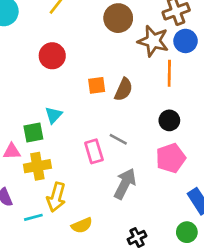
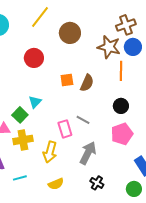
brown circle: (118, 18) -> (70, 33), moved
green square: (33, 133) -> (20, 115), turned -35
yellow arrow: (56, 197) -> (50, 152), moved
black cross: (137, 238) -> (97, 183), moved, turned -32

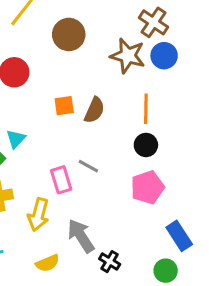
brown cross: (126, 25) -> (153, 22), turned -36
orange line: (121, 71) -> (146, 109), moved
gray arrow: (88, 153) -> (81, 236), moved, turned -60

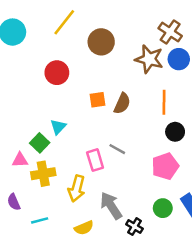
black circle: (146, 145) -> (175, 132), moved
green circle: (166, 271) -> (163, 208), moved

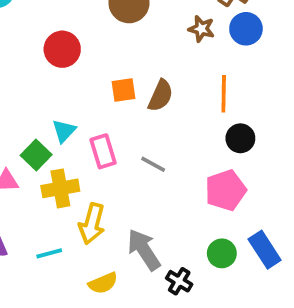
brown star: (149, 59) -> (201, 29), size x0.6
pink rectangle: (95, 160) -> (103, 151), moved
yellow cross: (43, 174) -> (60, 188), moved
cyan line: (40, 220) -> (49, 253), moved

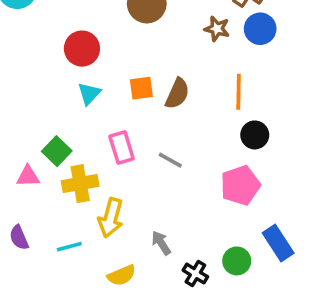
cyan triangle: (64, 131) -> (89, 94), moved
gray arrow: (144, 250) -> (161, 243), size x0.6
green circle: (222, 253) -> (237, 261), moved

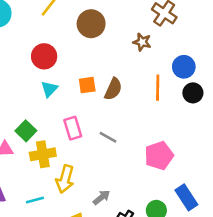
blue circle: (260, 29) -> (184, 67), moved
black circle: (255, 135) -> (193, 93), moved
gray arrow: (161, 243) -> (102, 197), turned 84

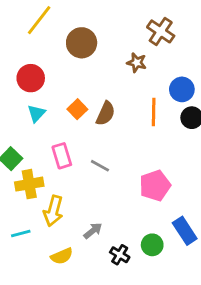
orange square: (87, 85) -> (77, 109), turned -36

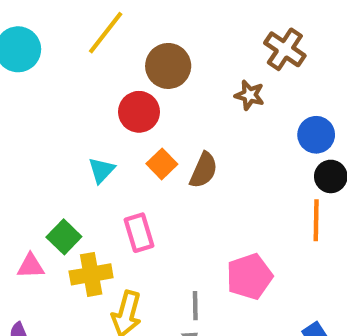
red circle: (31, 78) -> (139, 112), moved
orange line: (154, 112) -> (316, 220), moved
gray line: (100, 166) -> (195, 306), moved, turned 60
pink pentagon: (155, 185) -> (249, 276), moved

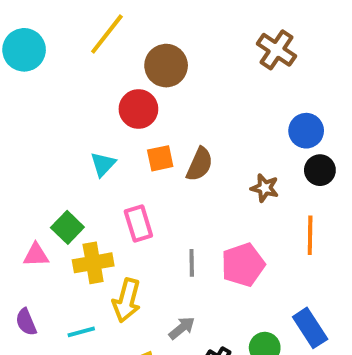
brown star: (249, 95) -> (265, 188), moved
orange square: (162, 164) -> (160, 158), turned 32
orange line: (316, 220) -> (310, 235), moved
gray line: (195, 306) -> (192, 263), moved

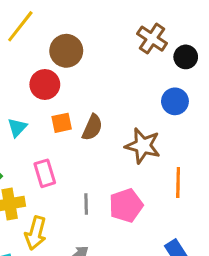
black circle: (320, 170) -> (186, 57), moved
brown star: (265, 188) -> (143, 146), size x1.6

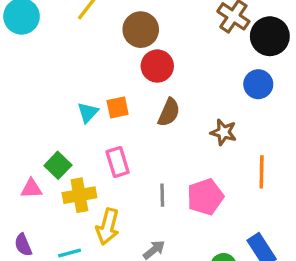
black circle: (186, 57) -> (270, 36), size x1.5
red circle: (45, 84) -> (157, 66), moved
orange square: (62, 123) -> (118, 107), moved
brown star: (143, 146) -> (223, 132), size x0.7

